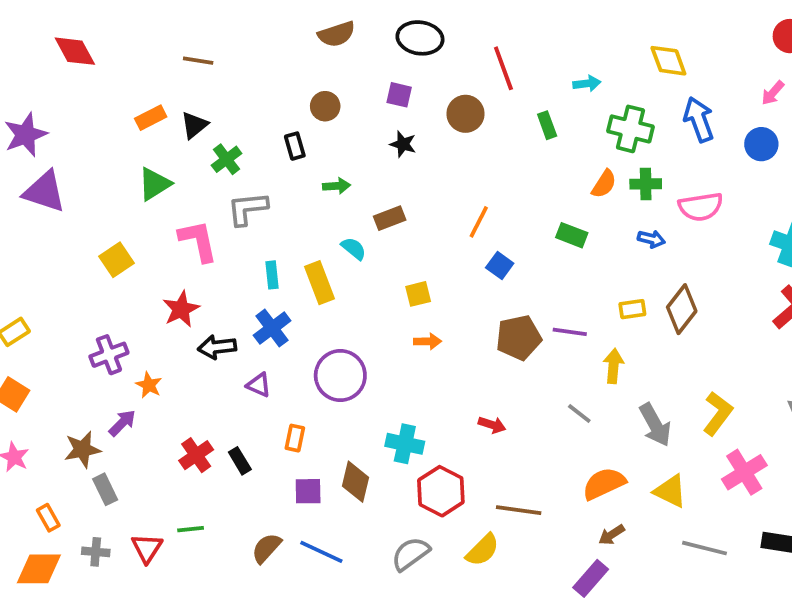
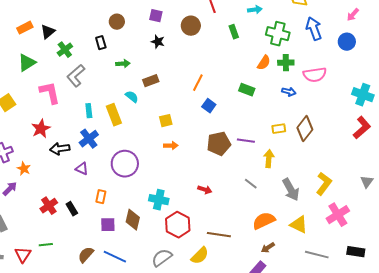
gray L-shape: (247, 209) -> (76, 76), turned -35

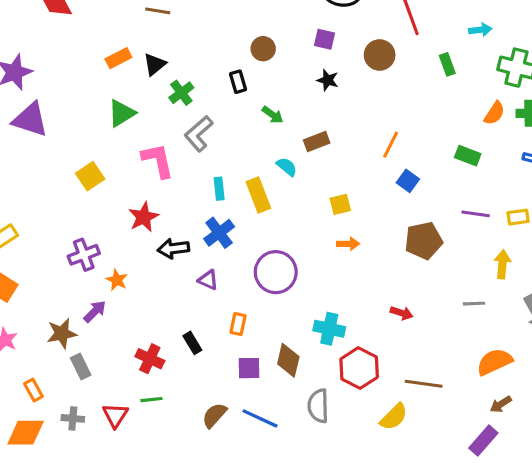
green arrow: (123, 64) -> (273, 115), turned 40
purple line: (246, 141) -> (476, 214), moved
gray line: (251, 184) -> (474, 304), turned -40
red cross: (49, 206) -> (150, 359), moved, turned -30
gray semicircle: (162, 258) -> (318, 406), moved, turned -55

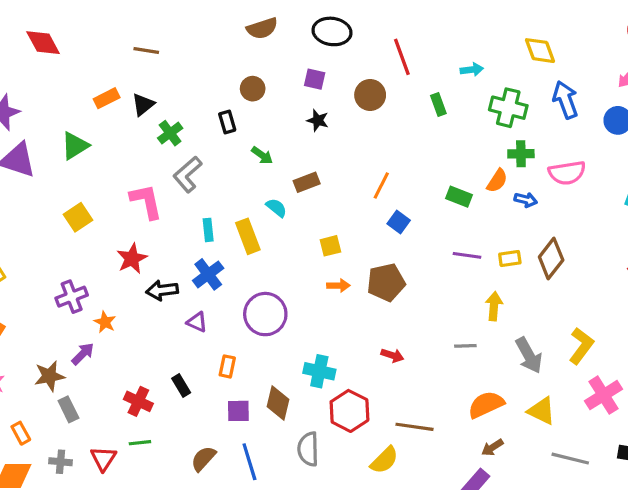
green triangle: (122, 113) -> (75, 146), moved
orange semicircle: (494, 113) -> (497, 181), moved
brown pentagon: (424, 241) -> (386, 282), moved
blue line: (260, 418) -> (249, 462), turned 48

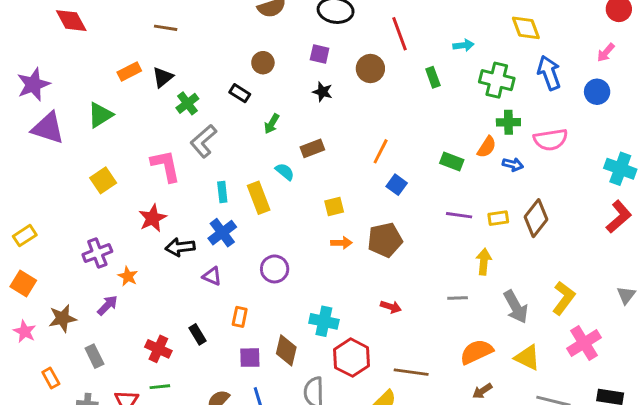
black rectangle: (227, 122) -> (240, 93), turned -42
green arrow: (262, 155) -> (272, 124), turned 84
purple circle: (265, 314) -> (275, 269), size x0.7
brown star: (49, 376) -> (62, 318), moved

